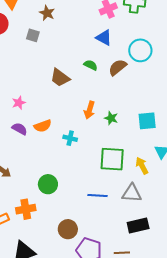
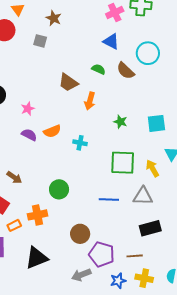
brown semicircle: (118, 67) -> (126, 71), turned -96
orange arrow: (89, 110) -> (90, 101), moved

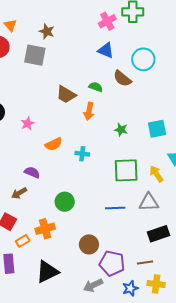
gray square: (40, 41) -> (35, 55), size x1.6
green semicircle: (99, 69) -> (96, 87), moved
purple semicircle: (29, 135) -> (32, 172), moved
brown arrow: (14, 177) -> (19, 193), turned 119

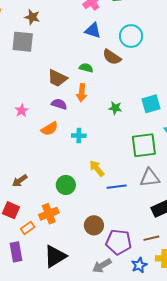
green square: (126, 170) -> (144, 145), moved
purple semicircle: (32, 172) -> (59, 104), moved
yellow arrow: (156, 174) -> (97, 168), moved

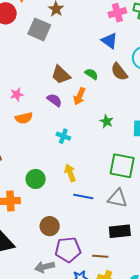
orange semicircle: (50, 129) -> (24, 118), moved
purple pentagon: (119, 242) -> (68, 250), turned -30

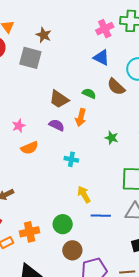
green circle: (36, 179) -> (63, 224), moved

